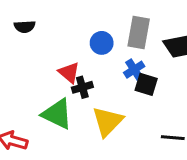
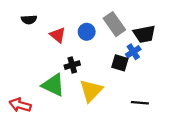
gray rectangle: (139, 33) -> (114, 24), turned -45
blue cross: (134, 70) -> (133, 52), moved
red triangle: (69, 73) -> (58, 35), moved

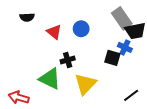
gray rectangle: (114, 24) -> (122, 18), moved
blue cross: (133, 52) -> (125, 47), turned -32
black line: (140, 103) -> (131, 95), turned -42

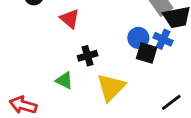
blue circle: (81, 29) -> (138, 38), moved
green triangle: (50, 79) -> (64, 80), size x0.6

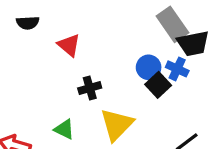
black square: (147, 53) -> (158, 85), turned 30
green triangle: (64, 80) -> (64, 129), moved

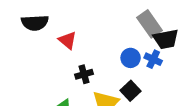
black semicircle: (28, 23) -> (35, 23), size x1.5
black square: (158, 85) -> (131, 91), moved

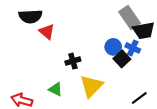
red triangle: (68, 40) -> (47, 32), moved
black square: (131, 91) -> (122, 59), moved

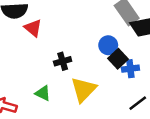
blue cross: (133, 48) -> (130, 69), moved, turned -32

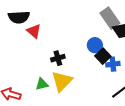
yellow triangle: (84, 90) -> (62, 81), moved
green triangle: (43, 93) -> (42, 84), turned -40

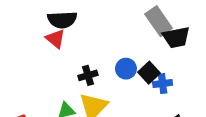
black semicircle: (19, 17) -> (62, 20), moved
blue circle: (95, 45) -> (126, 69), moved

